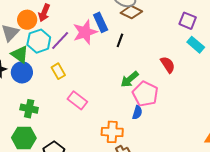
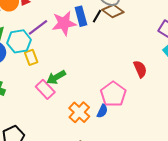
black line: (120, 40) -> (97, 16), moved
cyan hexagon: (39, 41) -> (19, 41), moved
green arrow: (130, 79) -> (56, 77), moved
orange cross: (112, 132) -> (79, 112), moved, turned 30

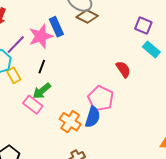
black line: (97, 16) -> (42, 67), moved
blue semicircle: (102, 111) -> (93, 117), size x1.5

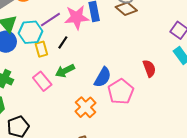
black line: (42, 67) -> (63, 42), moved
pink rectangle: (33, 105) -> (42, 81), moved
blue semicircle: (93, 117) -> (103, 77), moved

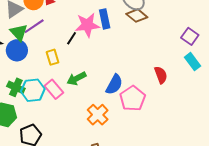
purple line: (50, 20) -> (34, 26), moved
cyan hexagon: (31, 32) -> (33, 90), moved
black line: (63, 42) -> (72, 38), moved

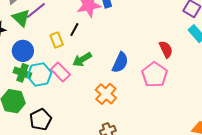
black line: (72, 38) -> (74, 30), moved
blue circle: (17, 50) -> (23, 51), moved
pink pentagon: (133, 98) -> (155, 75), moved

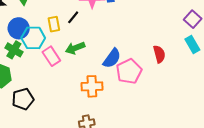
cyan hexagon: (39, 74) -> (33, 38), moved
pink pentagon: (155, 75) -> (129, 71), moved
orange cross: (106, 94) -> (92, 86), turned 35

